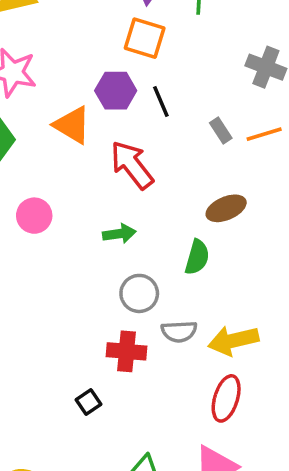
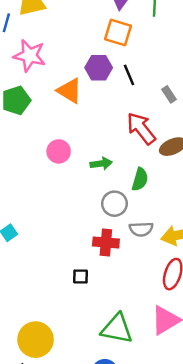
red arrow: (132, 165) -> (141, 128), moved
pink circle: (34, 216) -> (59, 151), moved
green semicircle: (197, 257) -> (140, 179), moved
black square: (89, 402) -> (80, 276), turned 35

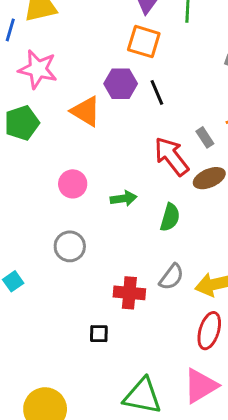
gray rectangle: (169, 94) -> (205, 137), moved
gray circle: (114, 204) -> (70, 246), moved
gray semicircle: (141, 229) -> (171, 277), turned -50

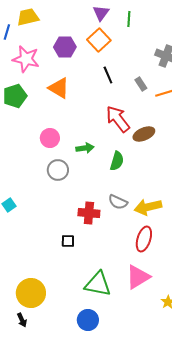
orange square: (144, 42) -> (99, 40), turned 30
purple hexagon: (121, 84) -> (65, 47), moved
gray rectangle: (205, 137) -> (141, 84), moved
gray circle: (70, 246) -> (58, 170), moved
gray semicircle: (171, 277) -> (118, 202), turned 78

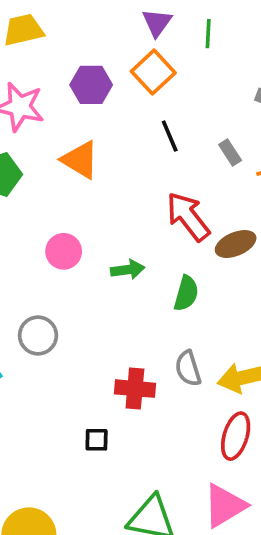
gray circle: (58, 170) -> (38, 335), moved
gray semicircle: (118, 202) -> (188, 368), turned 48

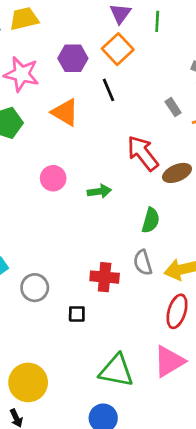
black line: (170, 136) -> (108, 90), moved
green semicircle: (186, 293) -> (151, 220), moved
gray circle: (38, 335) -> (35, 288), moved

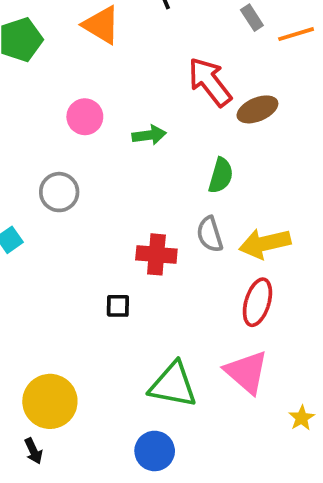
gray circle: (35, 288) -> (59, 192), moved
pink triangle: (169, 361) -> (246, 372), turned -48

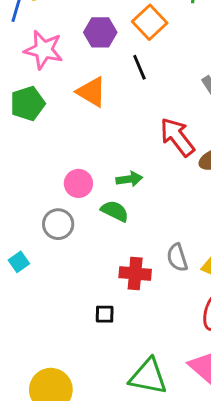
pink circle: (85, 117) -> (78, 183), moved
green semicircle: (221, 176) -> (115, 211), moved, turned -80

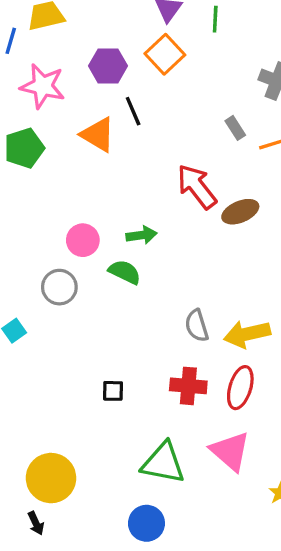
black line: (139, 67) -> (133, 111), moved
red cross: (135, 273) -> (188, 386), moved

